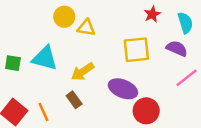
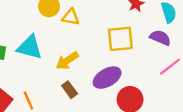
purple ellipse: (123, 89) -> (107, 78), turned -52
brown rectangle: (74, 100) -> (70, 90), moved

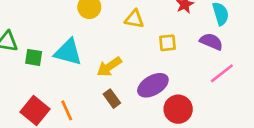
yellow triangle: (71, 17) -> (134, 19), moved
yellow square: (120, 39) -> (168, 43), size x0.6

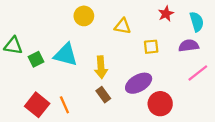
purple semicircle: (211, 42) -> (189, 46), turned -30
green square: (34, 57) -> (36, 59), turned -35
yellow arrow: (109, 67) -> (101, 67), turned -60

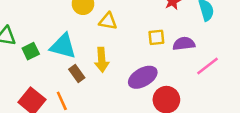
yellow triangle: (123, 26) -> (108, 21), moved
purple semicircle: (189, 46) -> (184, 44), moved
brown rectangle: (103, 95) -> (77, 73), moved

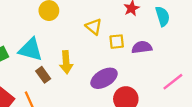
yellow triangle: (108, 21) -> (94, 27), moved, turned 30
pink line: (208, 66) -> (173, 82), moved

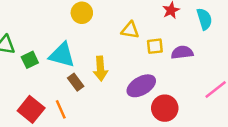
yellow triangle: (94, 27) -> (130, 30), turned -30

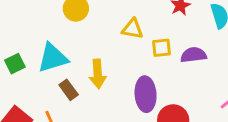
cyan triangle: (62, 55) -> (53, 58), turned -32
purple ellipse: (141, 86) -> (146, 94), turned -64

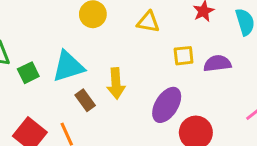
yellow triangle: (132, 29) -> (148, 22), moved
purple ellipse: (146, 94) -> (167, 105), turned 36

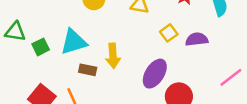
yellow square: (184, 56) -> (169, 33), turned -30
brown rectangle: (85, 100) -> (88, 70), turned -42

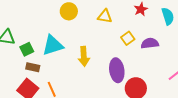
brown rectangle: (88, 70) -> (33, 67), moved
purple ellipse: (155, 74) -> (117, 70), turned -40

